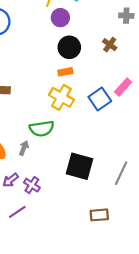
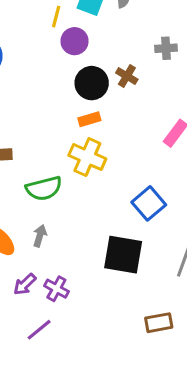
gray cross: (126, 16) -> (166, 48), moved
brown cross: (110, 45) -> (127, 76), moved
blue square: (100, 99) -> (149, 203), moved
green semicircle: (42, 129) -> (44, 188), moved

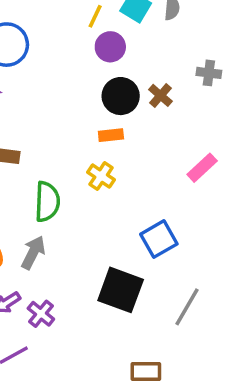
yellow cross: (87, 157) -> (101, 176), size x0.7
green semicircle: (44, 188) -> (47, 202), turned -84
gray arrow: (40, 236) -> (33, 253), size x1.4

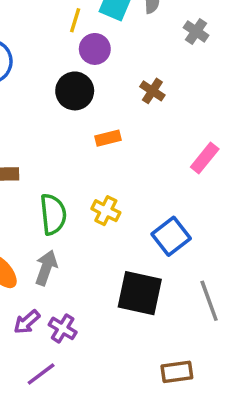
gray cross: (209, 73) -> (196, 31), moved, turned 35
black circle: (121, 96) -> (75, 91), moved
yellow cross: (101, 176) -> (106, 211), moved
gray line: (187, 307) -> (209, 301), turned -42

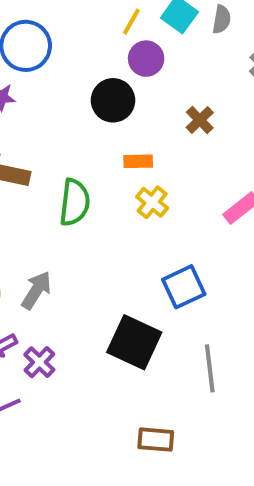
yellow cross: (106, 211) -> (152, 202), moved
green semicircle: (53, 214) -> (75, 202), moved

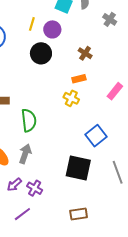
yellow line: (131, 22) -> (32, 24), moved
orange rectangle: (138, 161) -> (79, 79), moved
green semicircle: (75, 202) -> (29, 120), moved
brown rectangle: (156, 440) -> (79, 214), moved

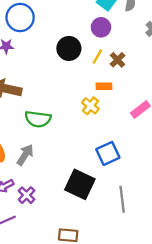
yellow line: (32, 24) -> (97, 57), moved
purple circle: (52, 29) -> (101, 27), moved
green semicircle: (29, 120) -> (38, 119), turned 90

